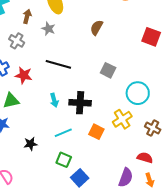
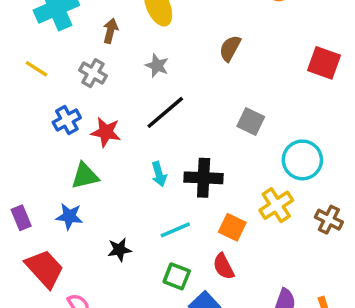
gray star: (48, 29) -> (157, 66), moved
black line: (58, 64) -> (165, 112), turned -55
red semicircle: (145, 158) -> (224, 266), moved, turned -133

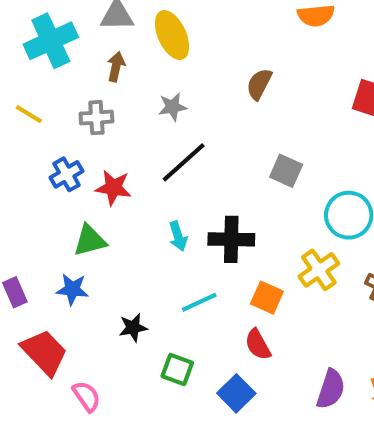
gray star: (157, 66) -> (173, 107), turned -30
gray cross: (93, 73) -> (96, 118), turned -32
green square: (177, 276) -> (177, 369), moved

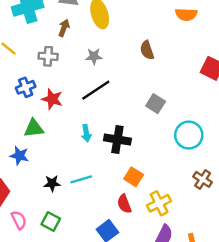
brown semicircle: (259, 84) -> (147, 50), turned -54
yellow cross: (319, 270) -> (159, 203), moved
cyan line: (199, 302) -> (81, 179), moved
green square: (177, 369) -> (51, 221), moved

